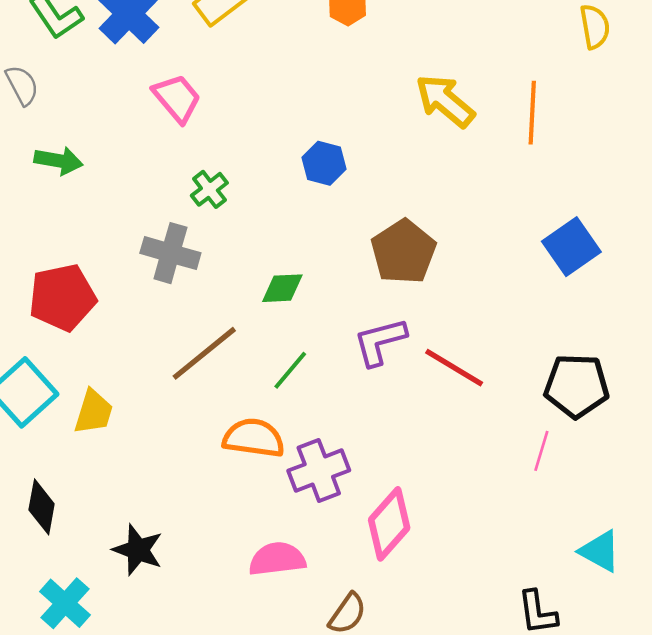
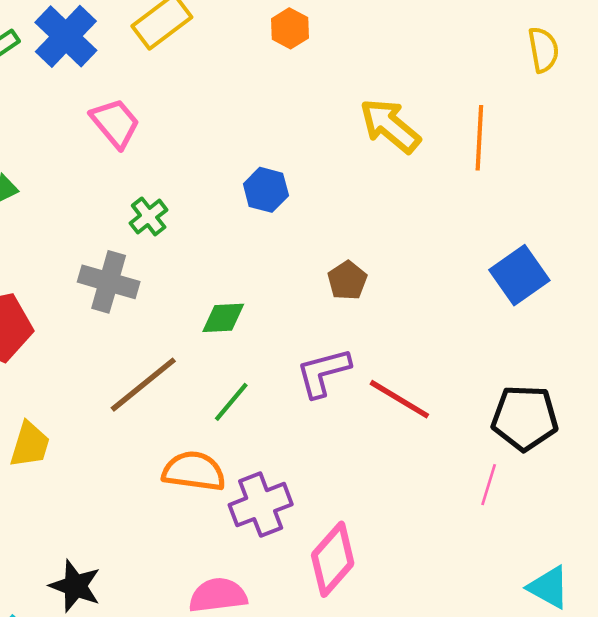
brown pentagon: (403, 252) -> (347, 280), size x0.6

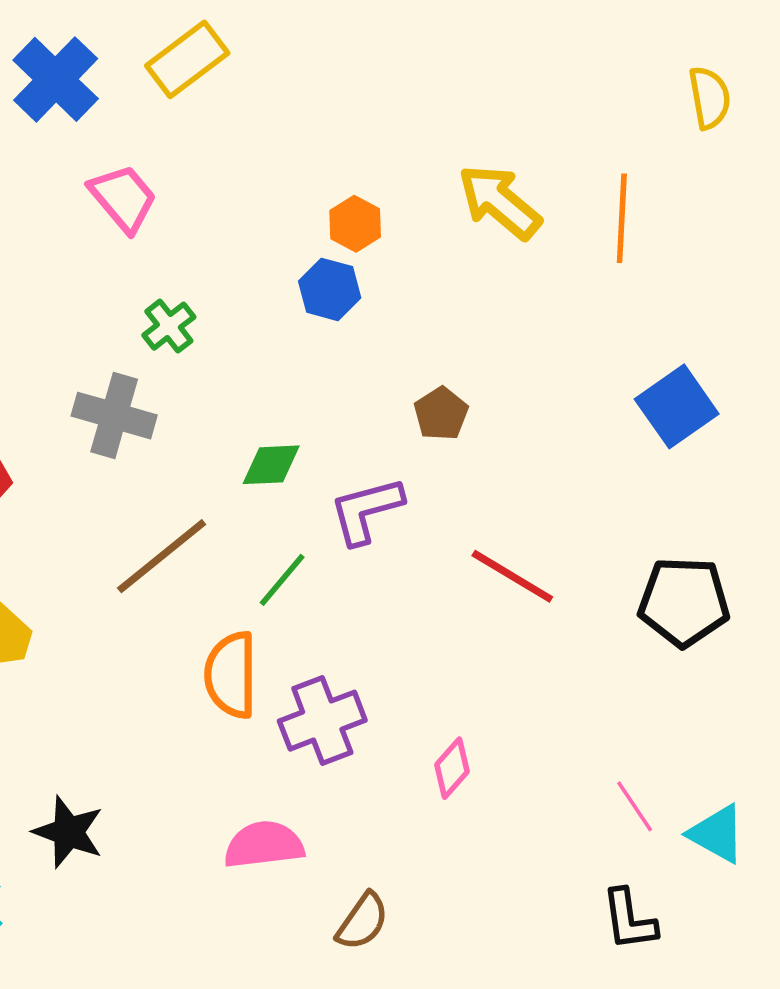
orange hexagon: (290, 28) -> (355, 224), moved
purple L-shape: (323, 373) -> (366, 511), moved
orange semicircle: (194, 471) -> (231, 675), turned -98
pink line: (489, 485) -> (635, 806), moved, turned -51
pink diamond: (333, 559) -> (452, 768), moved, size x0.6

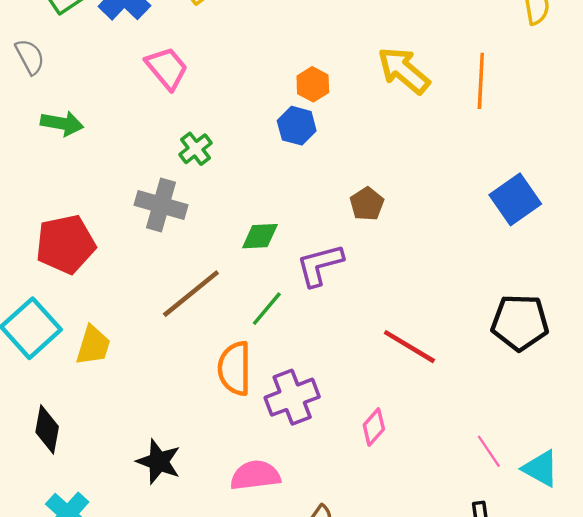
red line: (512, 576) -> (409, 347), moved
black star: (68, 832) -> (159, 462), moved

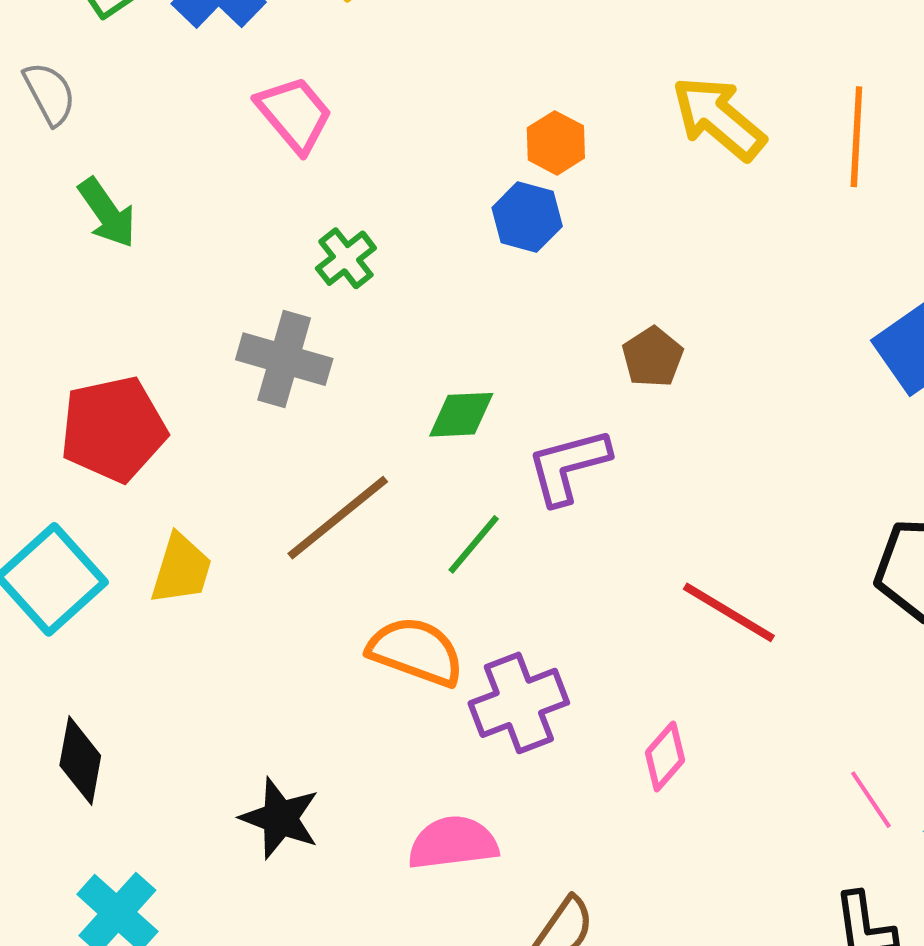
green arrow: (62, 123) -> (107, 213), turned 45
yellow trapezoid: (93, 345) -> (181, 569), moved
orange semicircle: (235, 368) -> (416, 651), turned 110

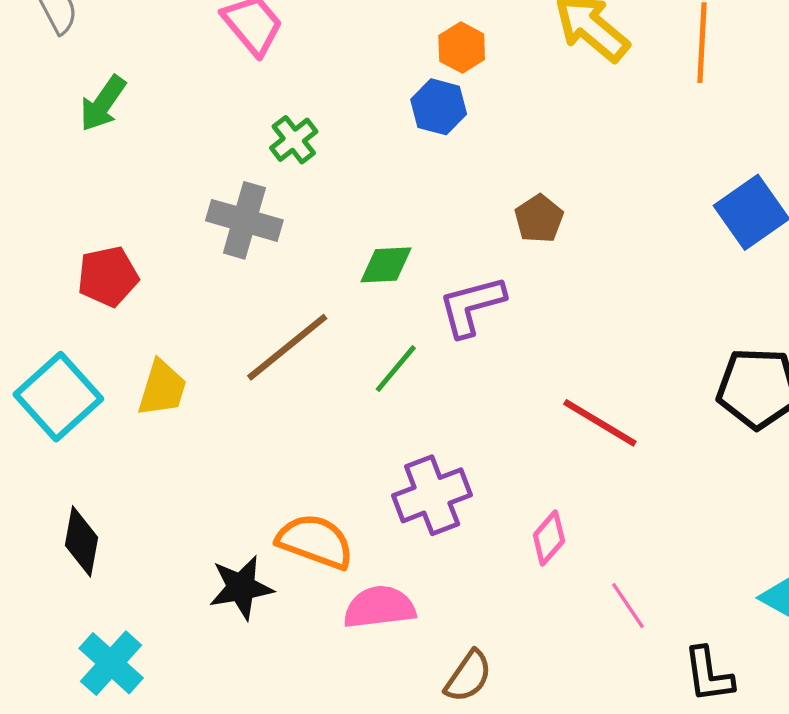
green arrow: (107, 213) -> (103, 104), turned 70
red pentagon: (113, 429) -> (108, 276), size x0.7
orange semicircle: (416, 651) -> (315, 541), moved
pink line: (871, 800) -> (628, 606), moved
black star: (280, 818) -> (241, 587), turned -30

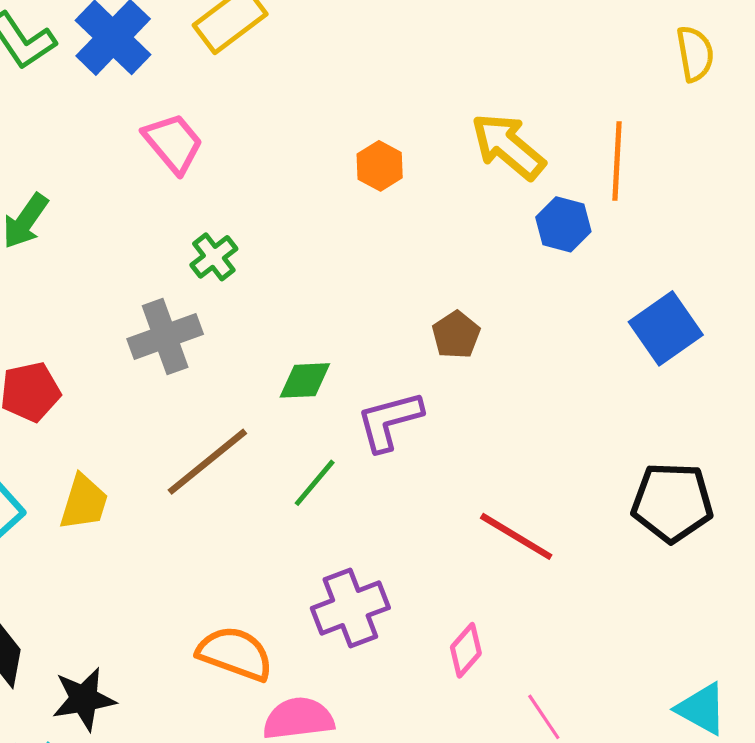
blue hexagon: (439, 107) -> (563, 224), moved
gray cross: (244, 220) -> (165, 337), turned -36
black star: (241, 587) -> (84, 699), moved

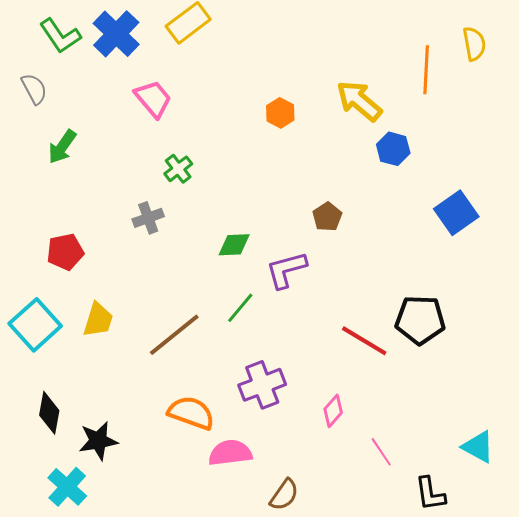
orange line: (617, 161) -> (426, 70), moved
gray cross: (165, 337) -> (148, 218), size x0.7
brown line: (207, 462) -> (174, 335), moved
black pentagon: (672, 502) -> (420, 320), moved

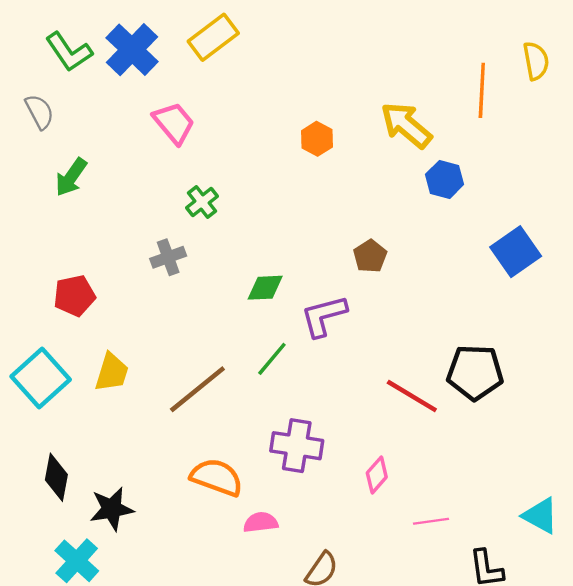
purple cross: (262, 385) -> (297, 446), turned 30
pink line: (381, 452) -> (431, 521), turned -64
pink semicircle: (230, 453) -> (261, 522), size x0.7

